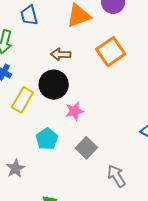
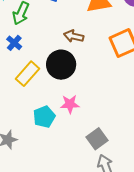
pink star: (74, 111) -> (70, 104), moved
gray square: (86, 148) -> (97, 139), moved

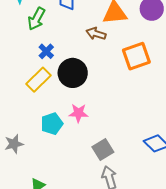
brown arrow: (74, 36) -> (96, 34), moved
blue cross: (14, 43) -> (46, 51), moved

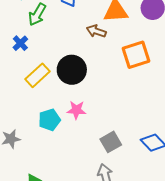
blue cross: (46, 51) -> (20, 43), moved
gray square: (103, 150) -> (111, 142), moved

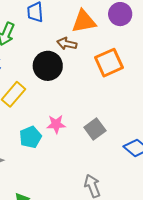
black circle: (72, 70) -> (48, 66), moved
gray square: (111, 142) -> (95, 129), moved

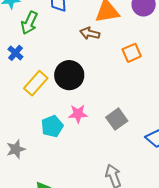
orange square: (109, 63) -> (132, 53), size x0.7
black circle: (48, 66) -> (69, 75), moved

